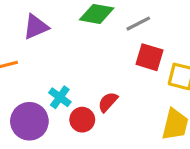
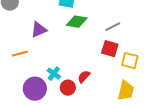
gray line: (138, 24) -> (113, 27), moved

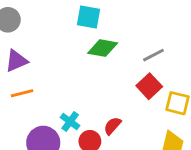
purple triangle: (39, 30) -> (16, 61), moved
red square: (110, 49) -> (149, 86), turned 30

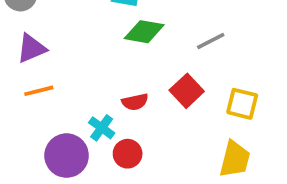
red square: (149, 86) -> (187, 91), moved
red semicircle: (112, 126) -> (135, 102), moved, turned -144

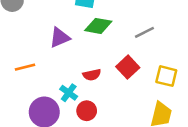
purple triangle: (31, 48) -> (60, 38), moved

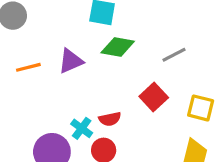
orange line: (25, 67) -> (28, 67), moved
red semicircle: (92, 75) -> (110, 119), moved

